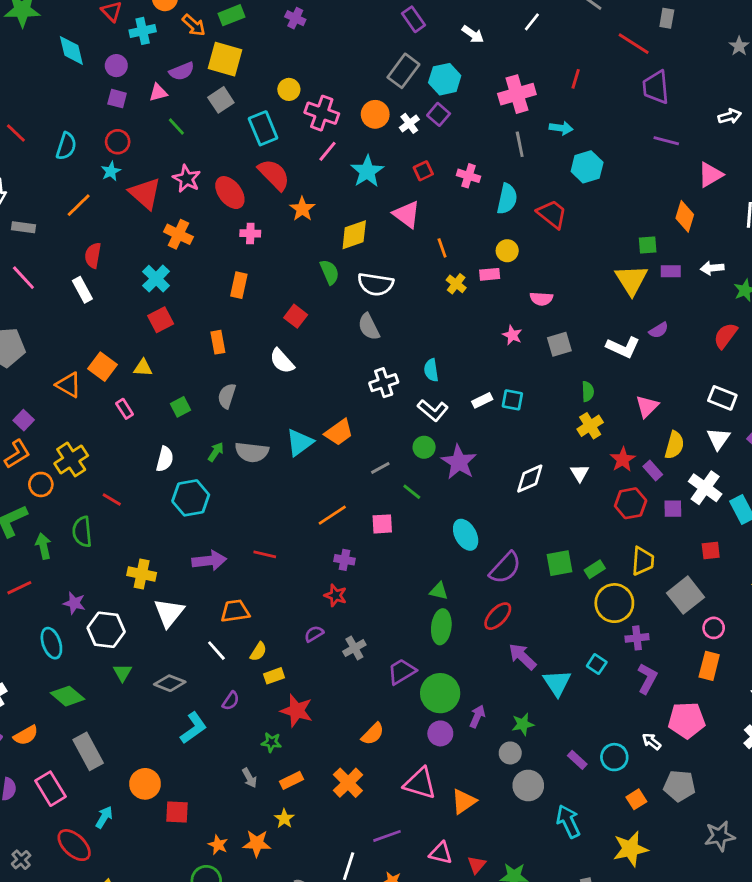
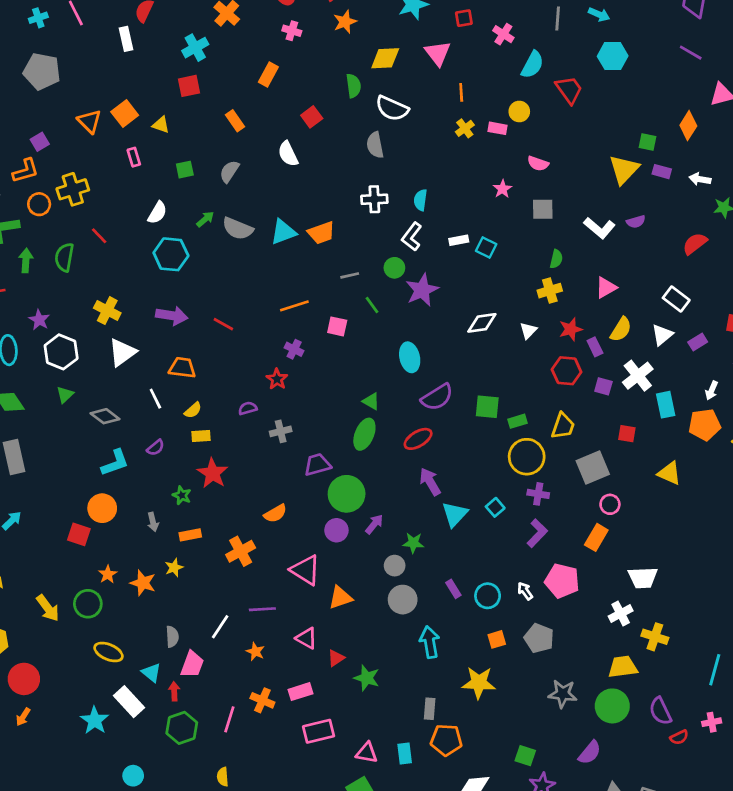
orange rectangle: (218, 342) -> (235, 121), turned -40
white L-shape: (433, 410) -> (412, 237), turned 72
orange circle: (145, 784) -> (102, 508), moved

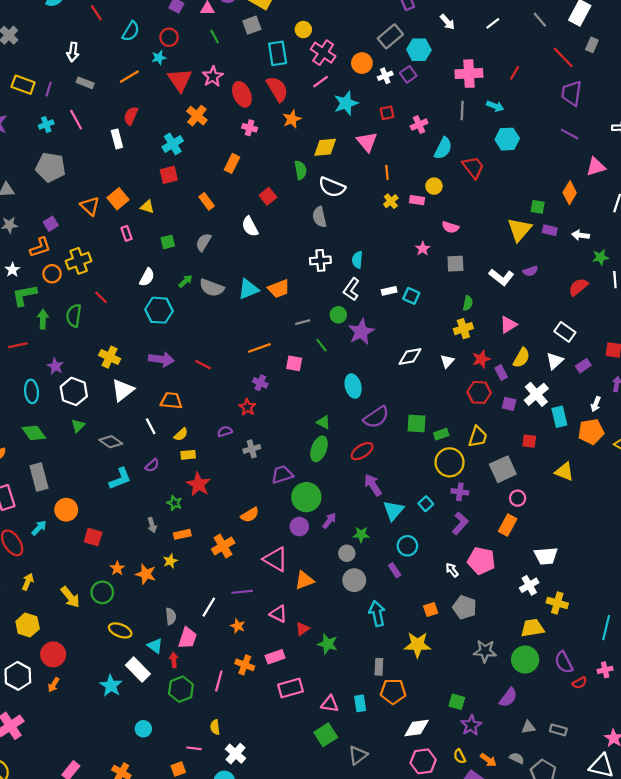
pink cross: (503, 34) -> (419, 125), turned 35
orange circle: (102, 508) -> (66, 510), moved
cyan circle: (488, 596) -> (407, 546), moved

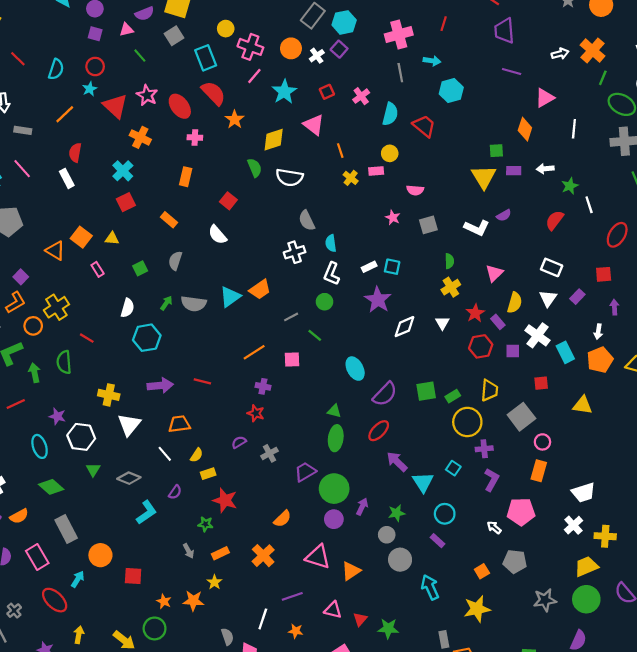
gray semicircle: (319, 217) -> (307, 220), moved
purple star: (361, 332) -> (378, 300), moved

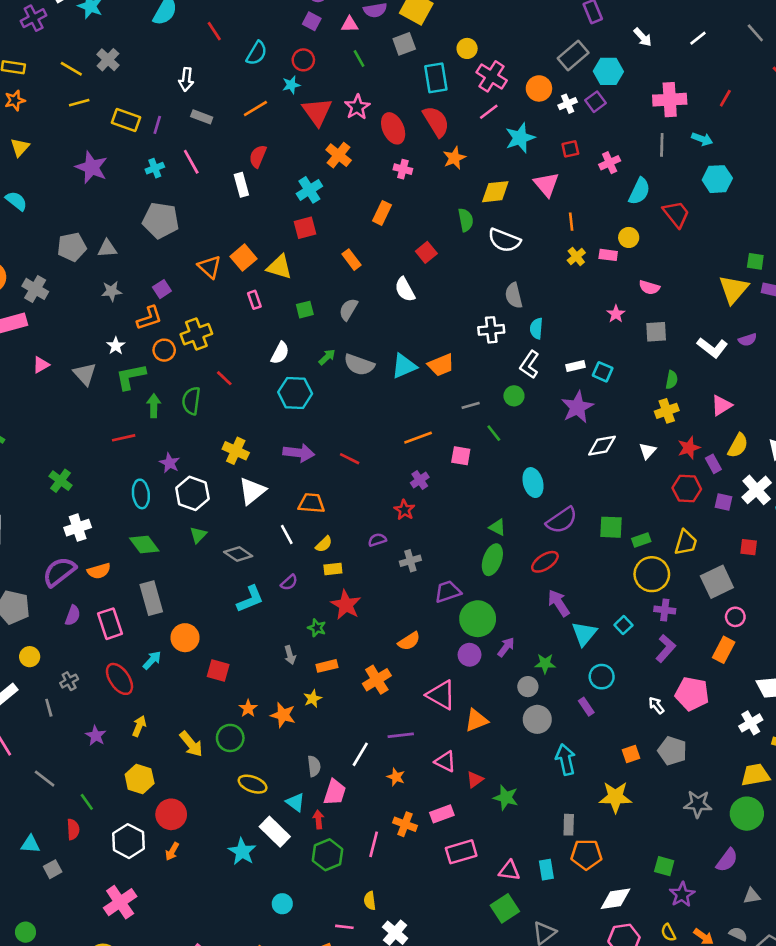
yellow triangle: (112, 238) -> (279, 267), size x1.5
purple cross: (263, 386) -> (420, 480), turned 32

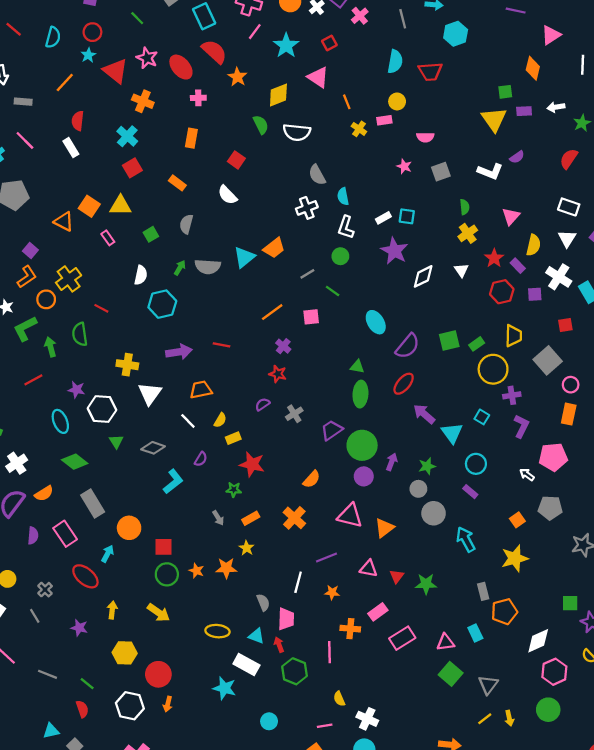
pink cross: (610, 163) -> (360, 16), moved
red trapezoid: (676, 214) -> (430, 71), turned 140
green circle: (230, 738) -> (167, 574), moved

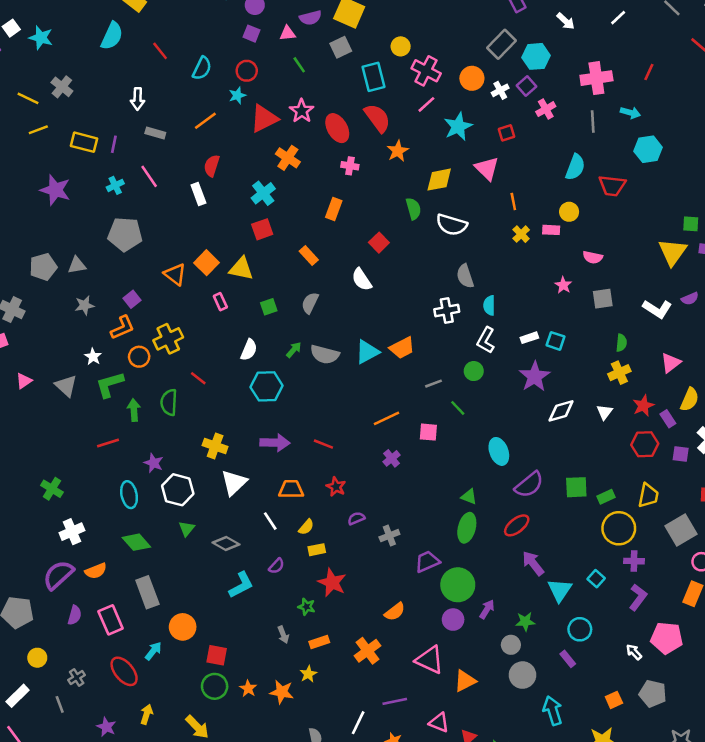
red triangle: (116, 71) -> (264, 119), turned 44
red star: (278, 374) -> (336, 487), moved

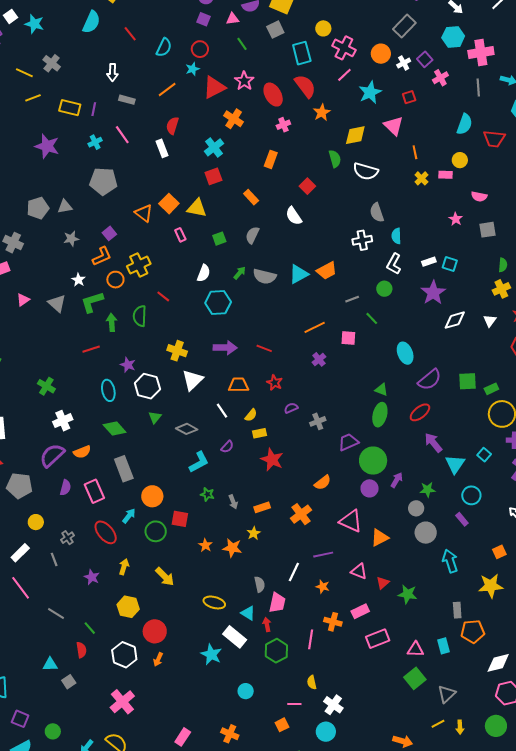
cyan hexagon: (536, 56) -> (453, 37), moved
pink cross: (350, 166) -> (283, 125), turned -32
green star: (306, 607) -> (207, 494), moved
green circle: (215, 686) -> (156, 531), moved

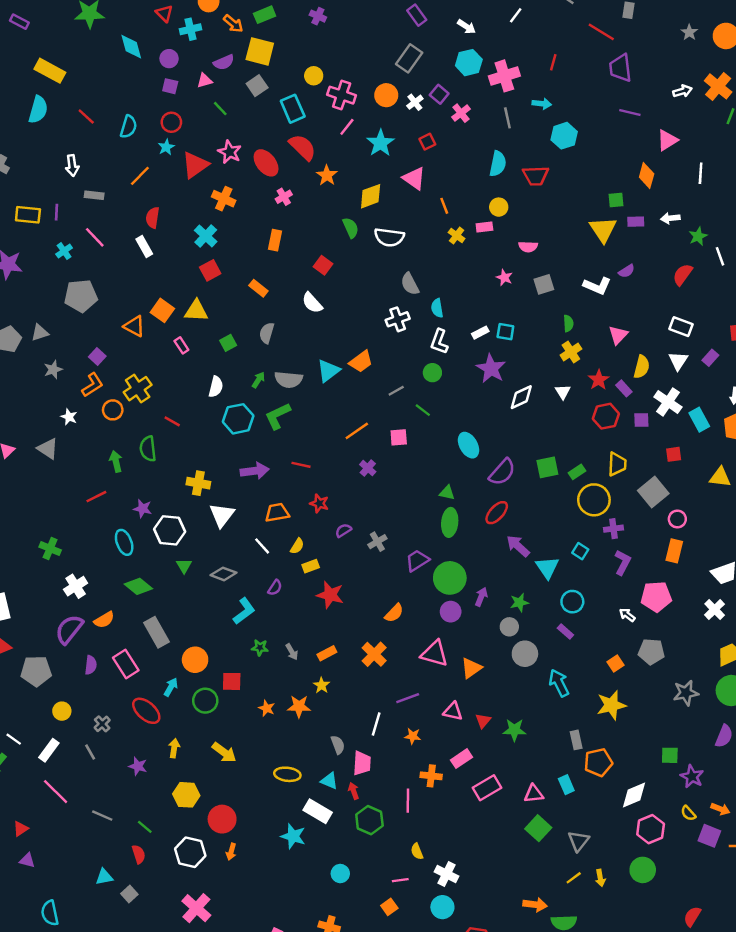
green L-shape: (92, 302) -> (278, 416), moved

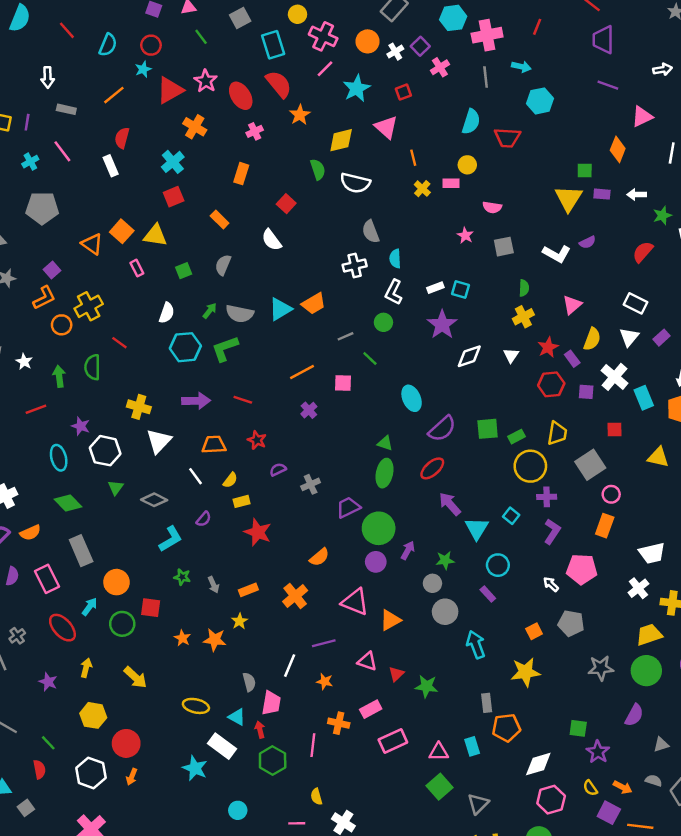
white star: (69, 417) -> (24, 362), moved

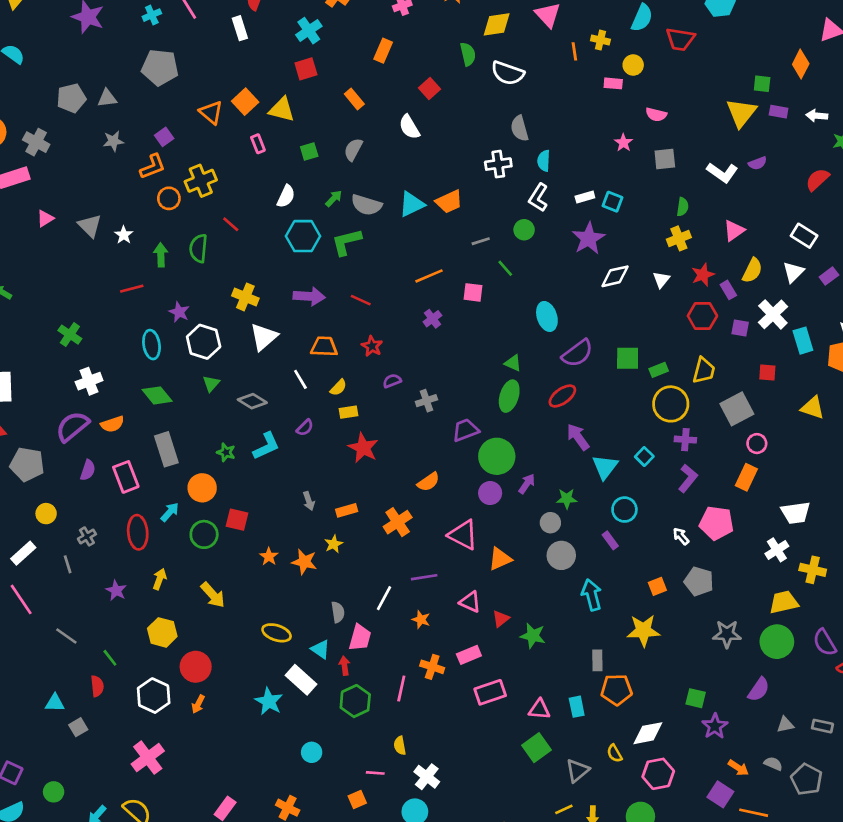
yellow cross: (422, 189) -> (600, 40), moved, turned -35
green star: (182, 577) -> (226, 452), moved
red ellipse: (62, 628) -> (138, 532), turned 32
yellow semicircle: (590, 788) -> (615, 753), moved

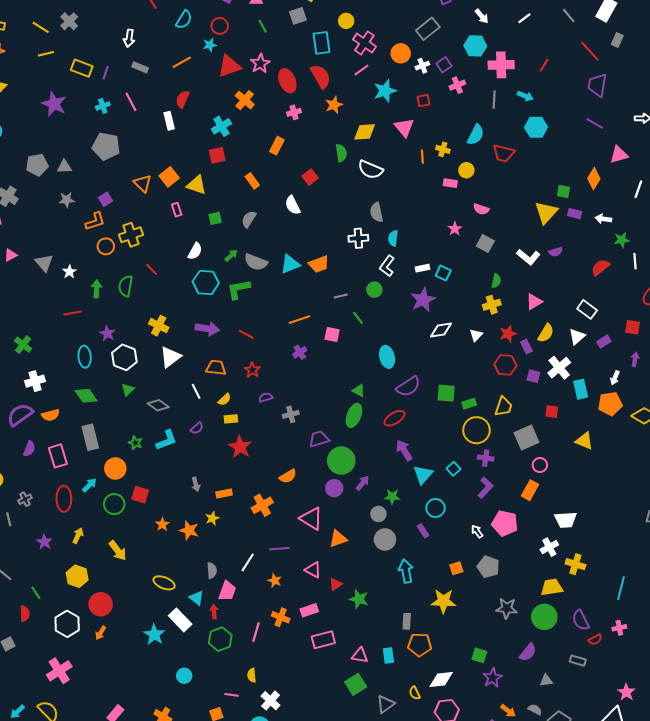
gray square: (665, 159) -> (485, 243), turned 30
gray rectangle: (822, 726) -> (578, 661), moved

